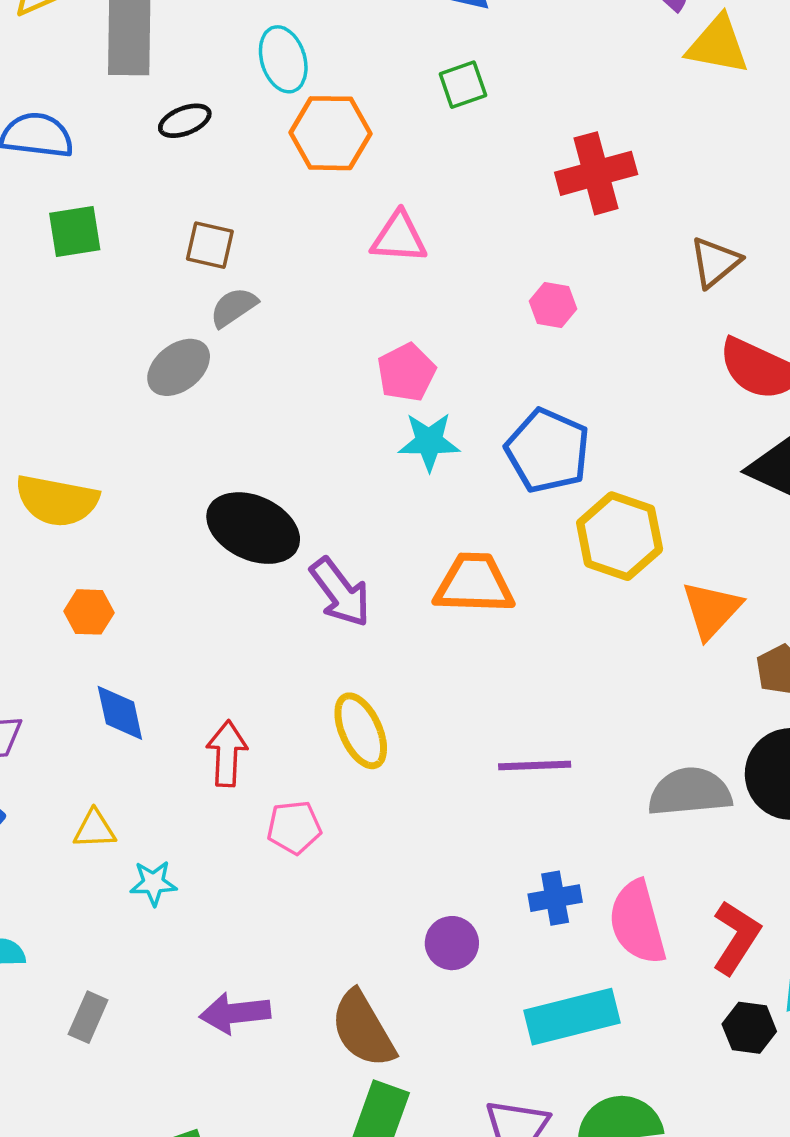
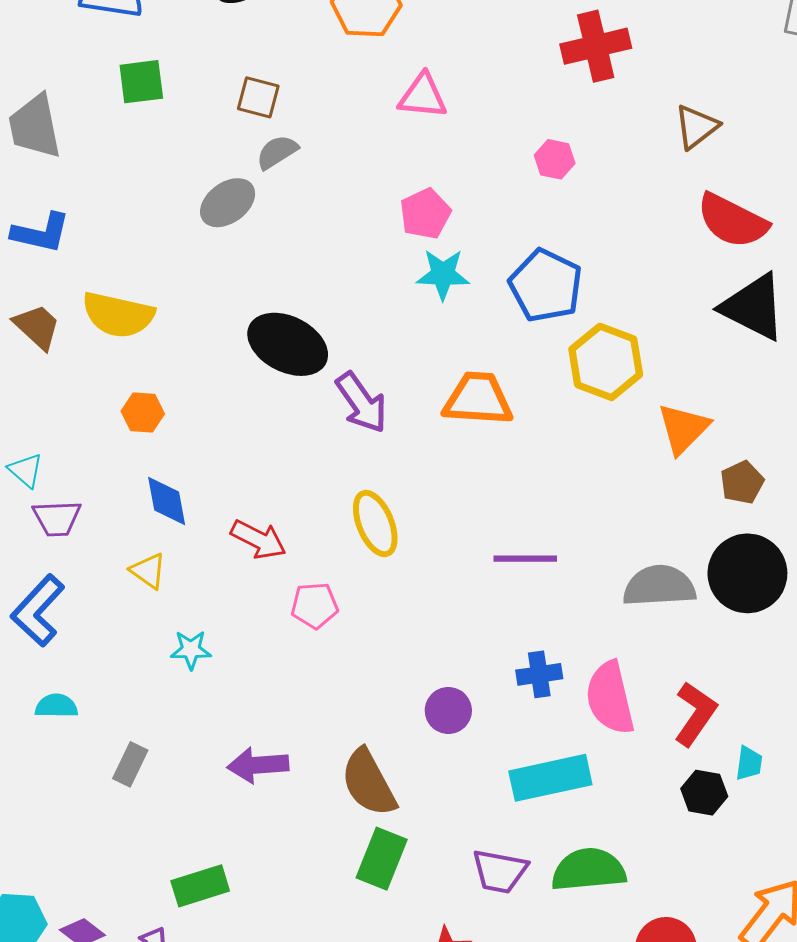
red arrow: (227, 754) -> (258, 539), turned 112
yellow triangle: (94, 829) -> (148, 571), moved, turned 36

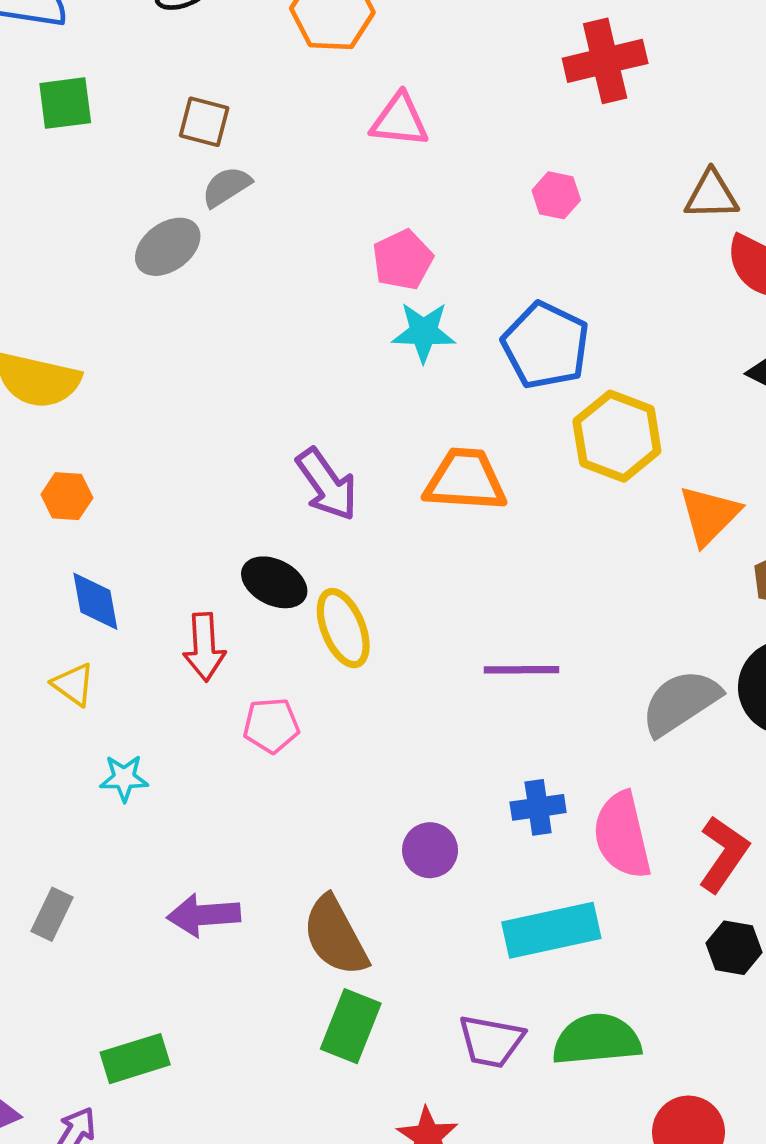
brown triangle: (696, 127) -> (711, 195), moved, turned 36
black ellipse: (288, 344) -> (274, 582), moved, size x0.7
red arrow: (258, 539) -> (204, 647), turned 60
gray semicircle: (659, 586) -> (681, 702), turned -30

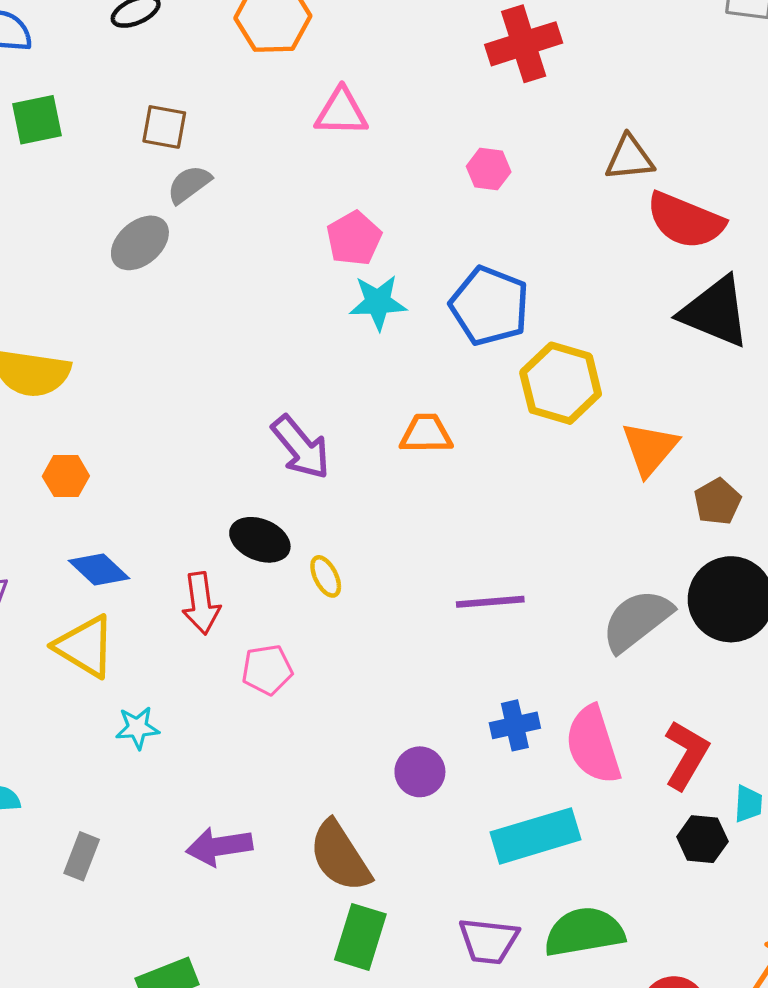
orange trapezoid: (465, 480) -> (426, 434), size x0.7
blue diamond: (95, 601) -> (99, 569), turned -32
yellow ellipse: (343, 628) -> (326, 576), size x0.6
yellow triangle: (73, 684) -> (85, 646), size x1.6

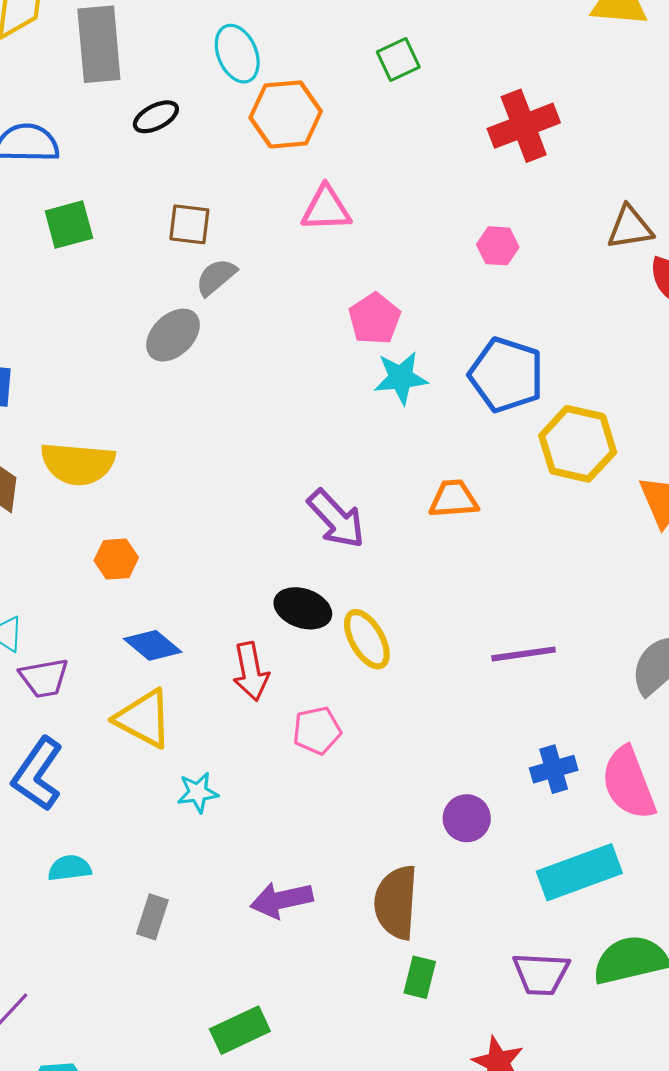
pink triangle: (341, 112) -> (326, 209), moved
yellow ellipse: (326, 576) -> (367, 639), size x1.5
brown semicircle: (340, 856) -> (396, 902), turned 40
green rectangle: (360, 937) -> (420, 977), size x0.7

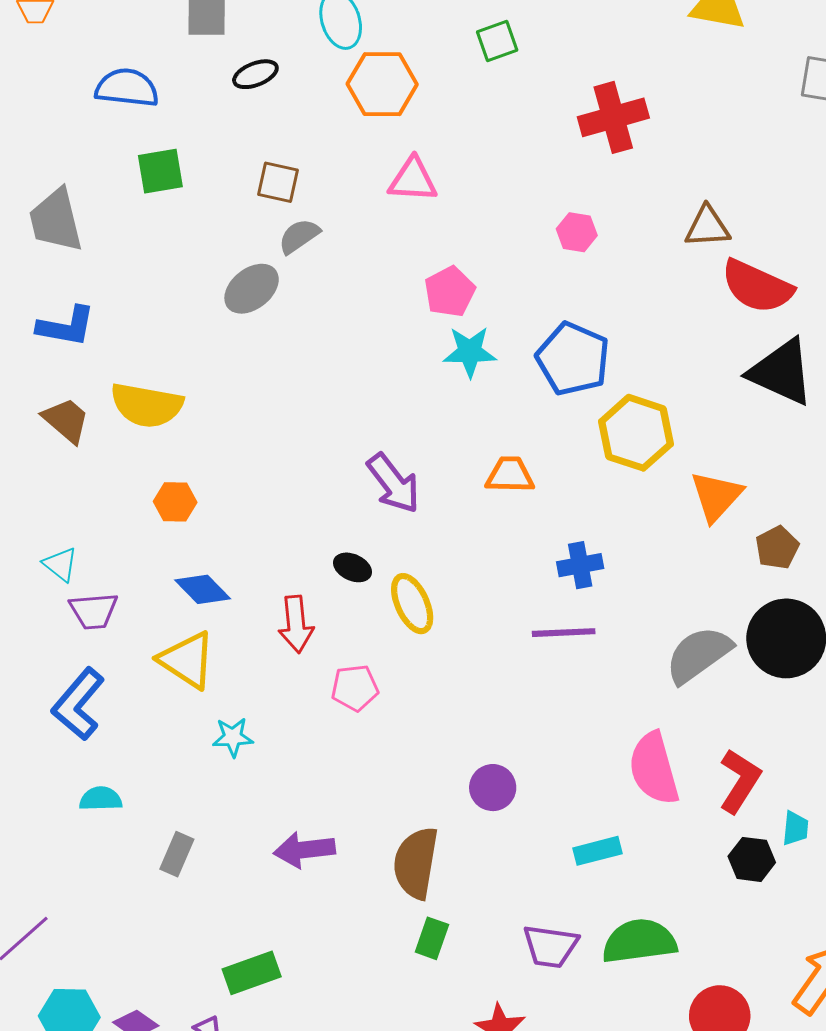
black ellipse: (303, 608) -> (353, 567), size x0.7
blue cross: (554, 769) -> (580, 565), moved
cyan rectangle: (579, 872) -> (597, 851), size x0.6

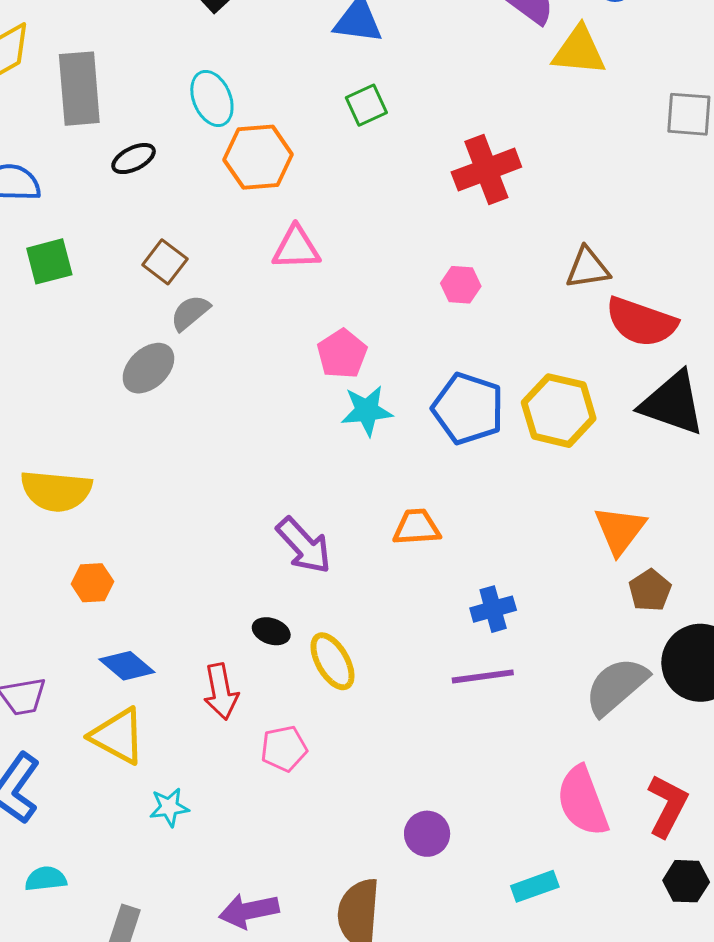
brown square: (278, 182) -> (165, 262), turned 30
yellow hexagon: (636, 433) -> (559, 411), moved
brown pentagon: (777, 548) -> (650, 590), moved

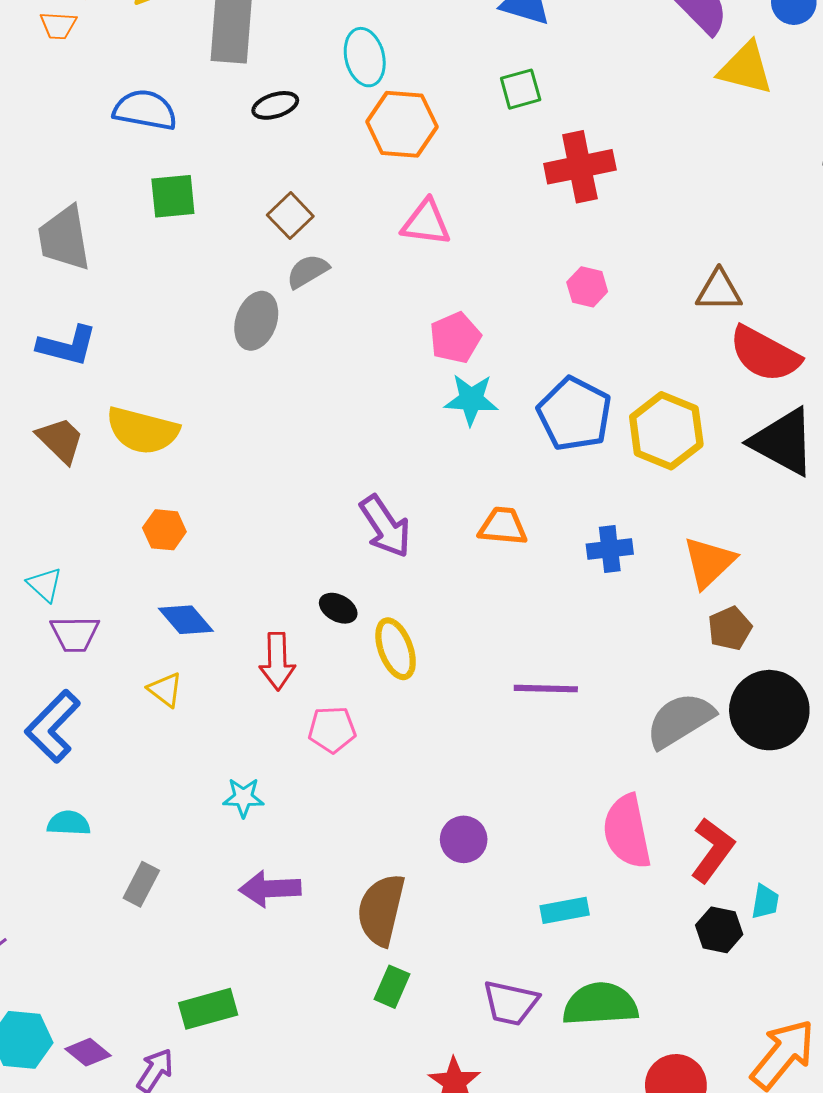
red cross: (486, 170) -> (580, 167), moved
gray ellipse: (148, 368) -> (256, 321), turned -36
blue cross: (493, 609) -> (610, 549), moved
yellow triangle: (118, 736) -> (165, 690), size x0.6
cyan star: (169, 807) -> (243, 797), moved

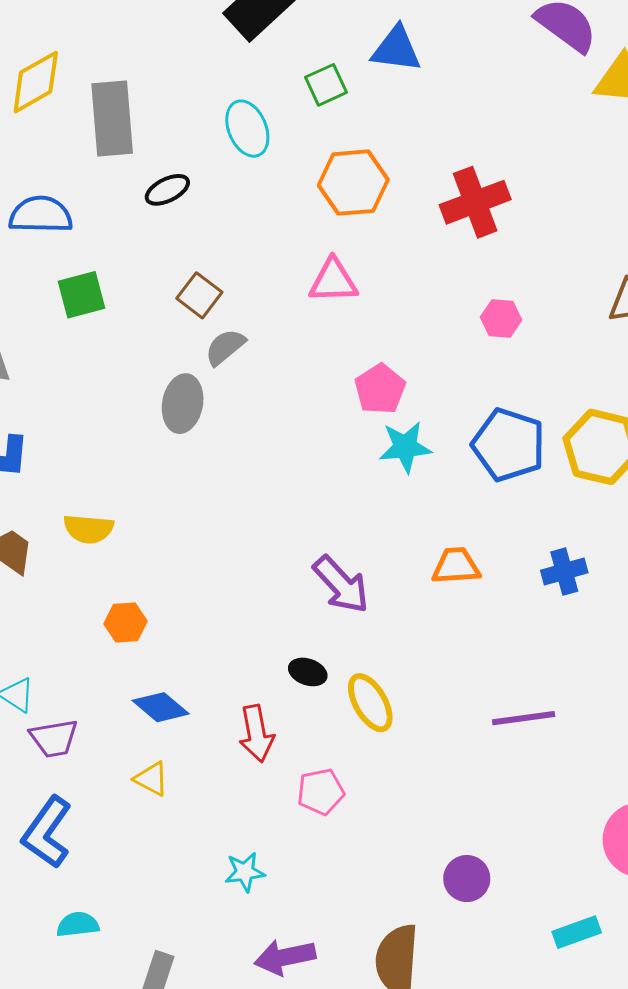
green square: (521, 89) -> (326, 85), moved
orange hexagon: (402, 124) -> (353, 183), moved
yellow semicircle: (142, 431) -> (88, 529), size x0.7

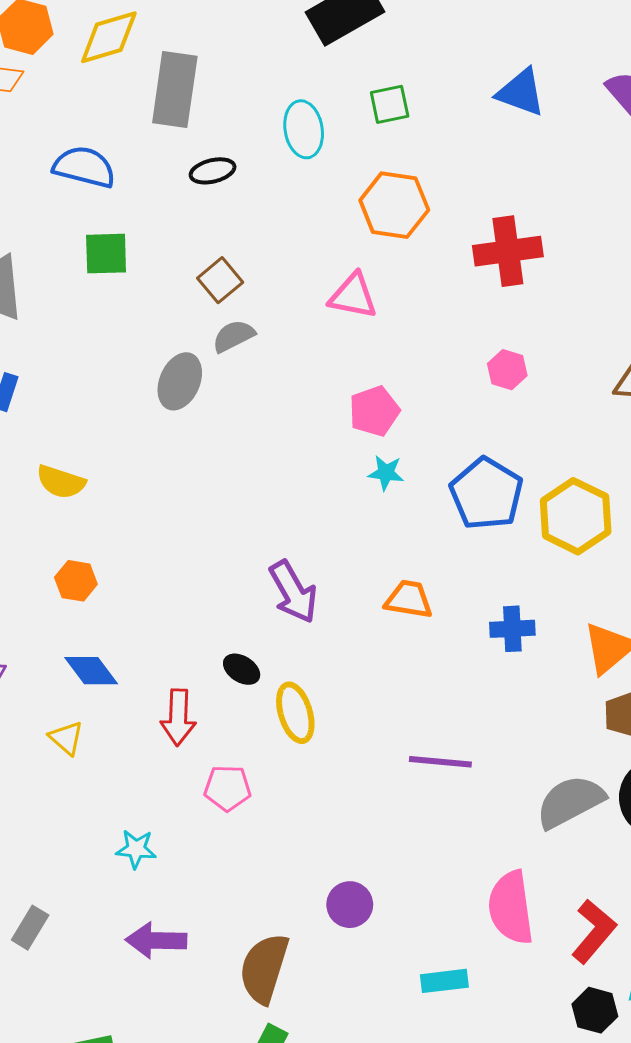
blue triangle: (396, 49) -> (521, 92), moved
cyan star: (405, 447) -> (386, 473), size x0.7

